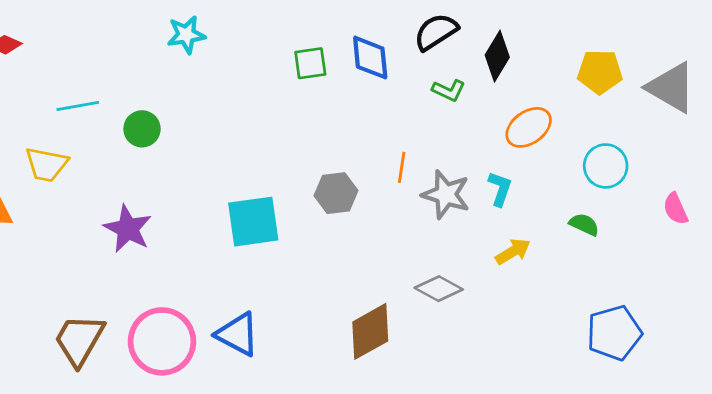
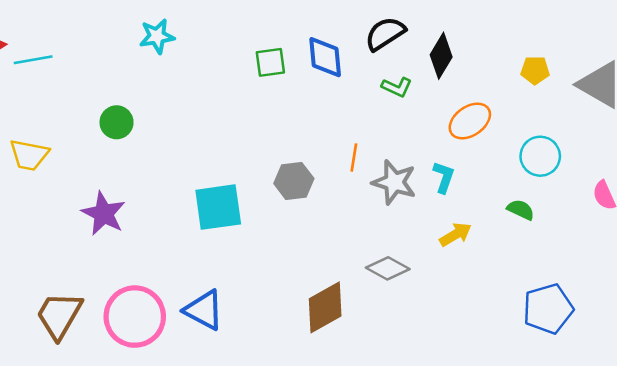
yellow pentagon: (600, 72) -> (535, 70), size x0.7
cyan line: (78, 106) -> (33, 60), moved

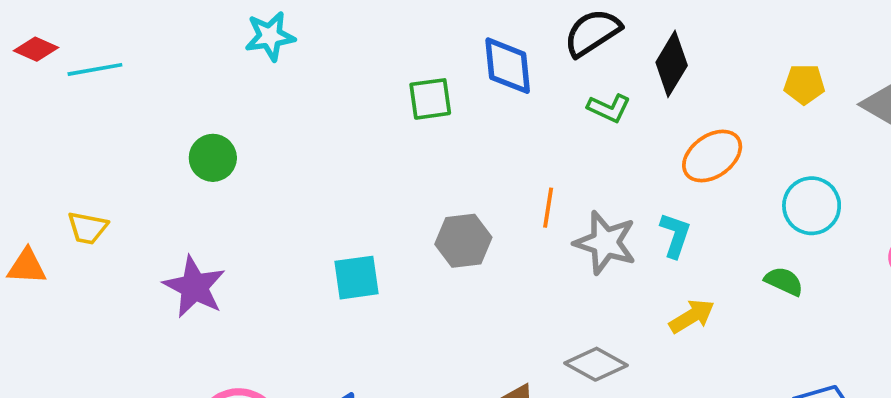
green square: (270, 62) -> (430, 99), moved
yellow trapezoid: (29, 155) -> (88, 228), moved, size x0.7
cyan square: (218, 207) -> (357, 278), size x0.7

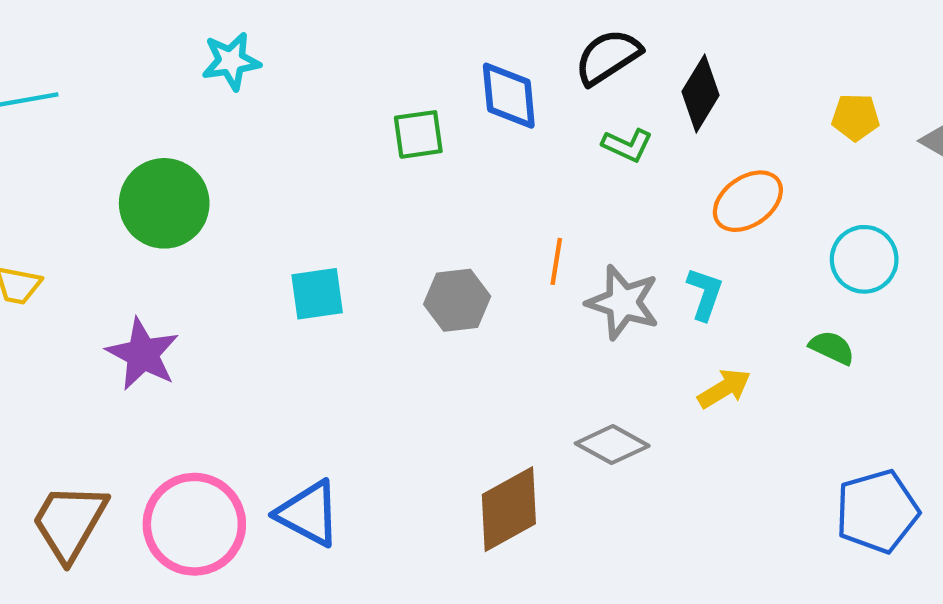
green circle: (213, 158) -> (164, 203), size x1.6
cyan square: (357, 278) -> (317, 294), moved

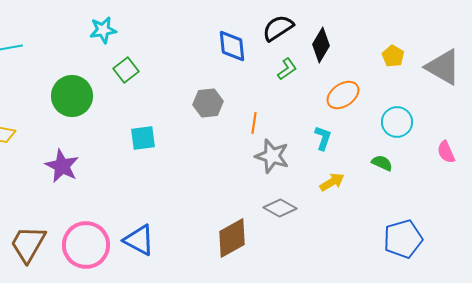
yellow pentagon: (856, 117) -> (393, 56), turned 30
green square: (418, 134) -> (126, 70), moved, turned -30
green L-shape: (627, 145) -> (287, 69), turned -60
gray hexagon: (457, 300) -> (208, 103), moved
gray star: (623, 302) -> (272, 156), moved

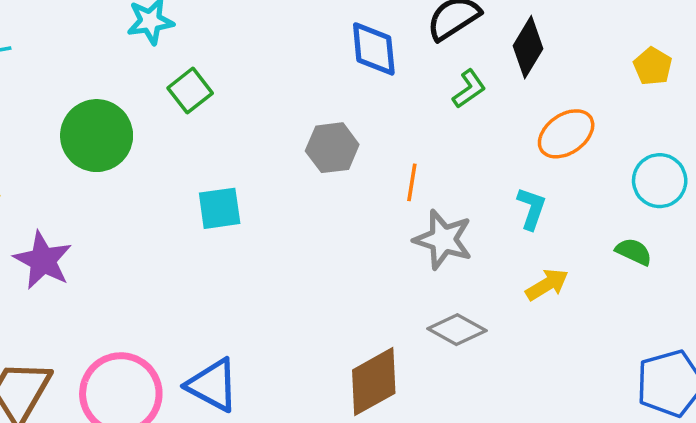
purple star: (62, 166) -> (43, 260), moved

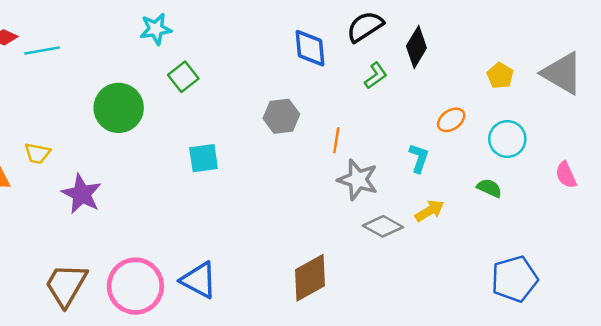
yellow pentagon: (653, 66) -> (500, 76), moved
orange ellipse: (566, 134) -> (451, 120), moved, size x0.7
gray diamond: (457, 330) -> (383, 226), moved

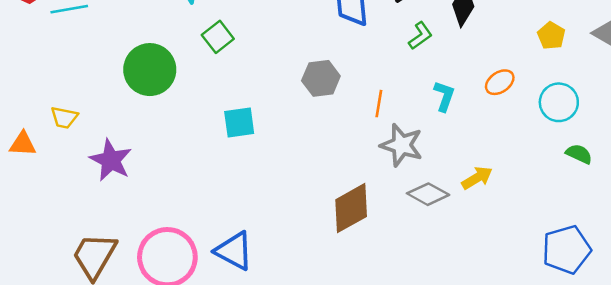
cyan L-shape: (419, 158) -> (444, 96), moved
green semicircle: (489, 188) -> (579, 154), moved
brown diamond: (310, 278) -> (351, 208), moved

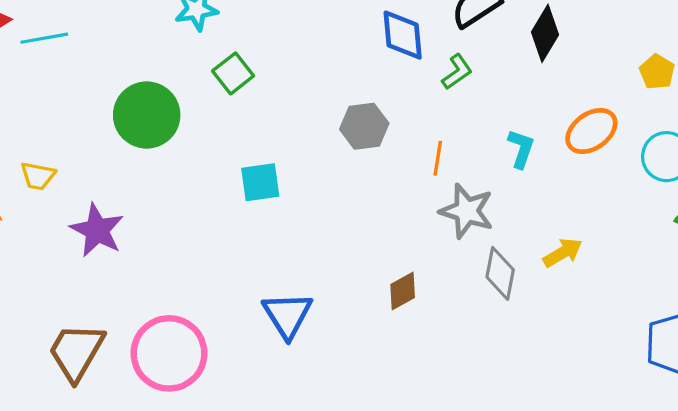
green L-shape: (420, 36) -> (457, 72), moved
orange ellipse: (500, 82) -> (591, 131), size x1.4
gray diamond: (428, 194) -> (500, 273), turned 72
brown diamond: (351, 208) -> (403, 291), size x0.6
blue triangle: (234, 251) -> (287, 315), moved, turned 30

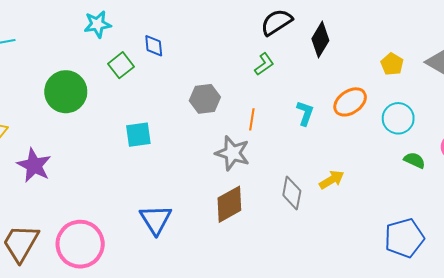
blue diamond: (403, 35) -> (154, 46), moved, size x0.7
gray star: (467, 211) -> (232, 153), moved
brown diamond: (403, 291) -> (229, 204), size x1.5

